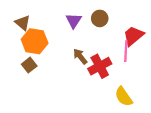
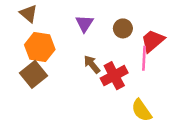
brown circle: (100, 18) -> (123, 28), moved
brown triangle: (23, 23) -> (29, 14), moved
brown square: (29, 65) -> (34, 74), size x1.5

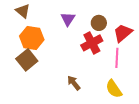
pink line: (144, 58) -> (117, 58), moved
brown arrow: (92, 64) -> (74, 83), moved
red cross: (114, 76) -> (92, 43), moved

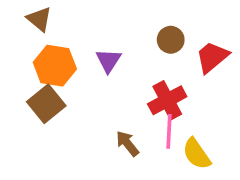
purple triangle: (68, 19) -> (108, 60), moved
red cross: (92, 43) -> (167, 100), moved
pink line: (117, 58) -> (169, 131), moved

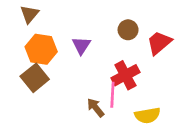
brown triangle: (39, 19) -> (29, 14), turned 30
pink line: (169, 131) -> (112, 95), moved
yellow semicircle: (197, 154) -> (147, 115), turned -65

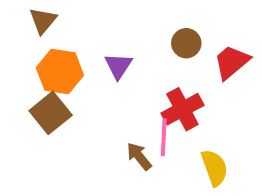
yellow semicircle: (147, 115) -> (215, 168), turned -100

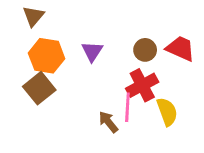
brown circle: (186, 43) -> (145, 50), moved
red trapezoid: (232, 62) -> (180, 48), turned 64
yellow semicircle: (215, 168) -> (167, 112), moved

